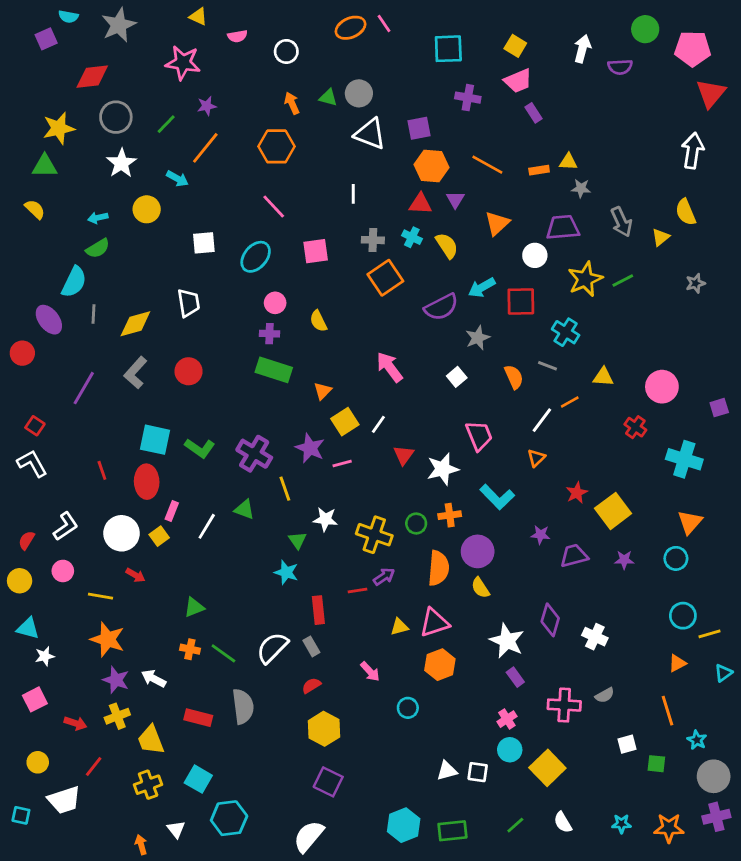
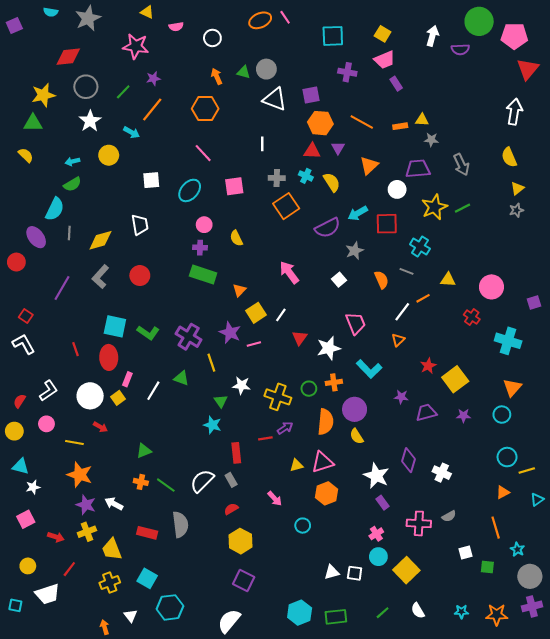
green circle: (645, 29) -> (479, 21), size x1.4
purple square: (46, 39) -> (14, 26), moved
yellow triangle: (661, 237) -> (517, 188), moved

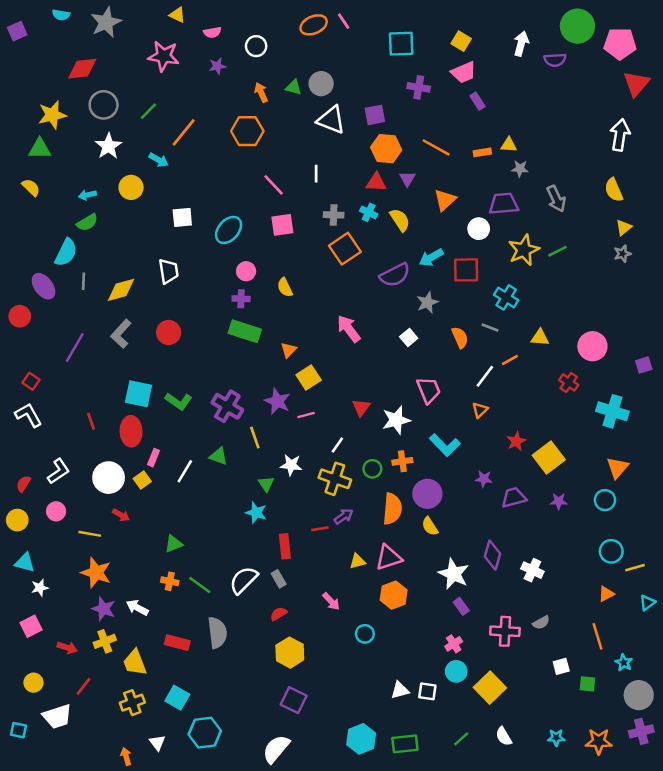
purple star: (153, 78) -> (217, 66), moved
pink line: (203, 153) -> (274, 185), moved
white line: (281, 315) -> (337, 445), moved

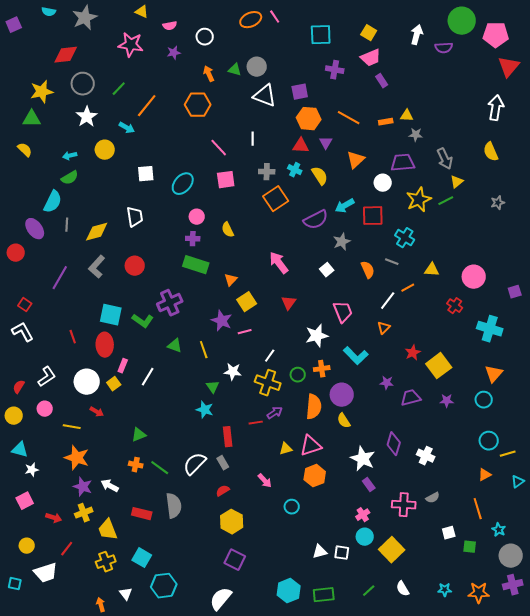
yellow triangle: (624, 227) -> (457, 182), moved
purple cross: (227, 406) -> (170, 303), moved, turned 35
red triangle: (361, 408) -> (289, 303), moved
green triangle: (219, 456) -> (175, 346), moved

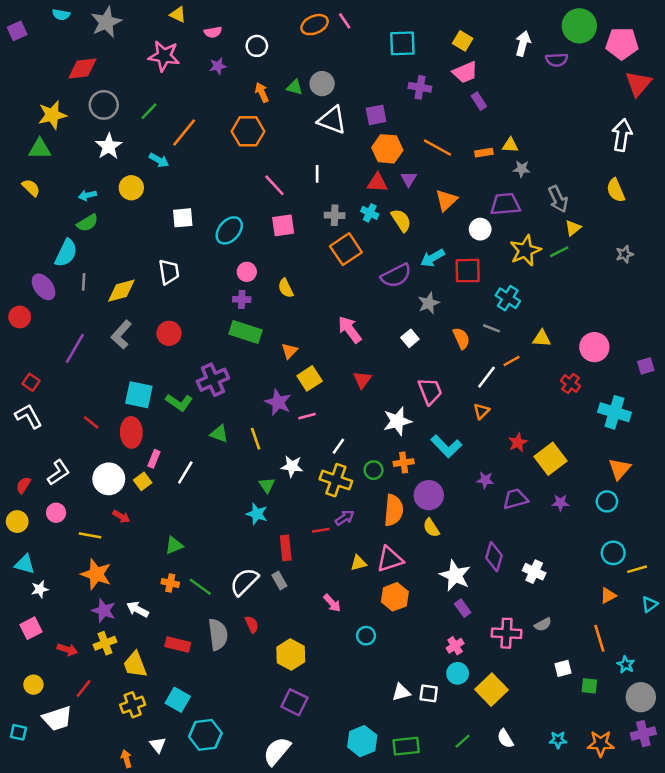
red line: (73, 337) -> (91, 422), turned -32
red semicircle: (223, 491) -> (252, 624), moved, turned 96

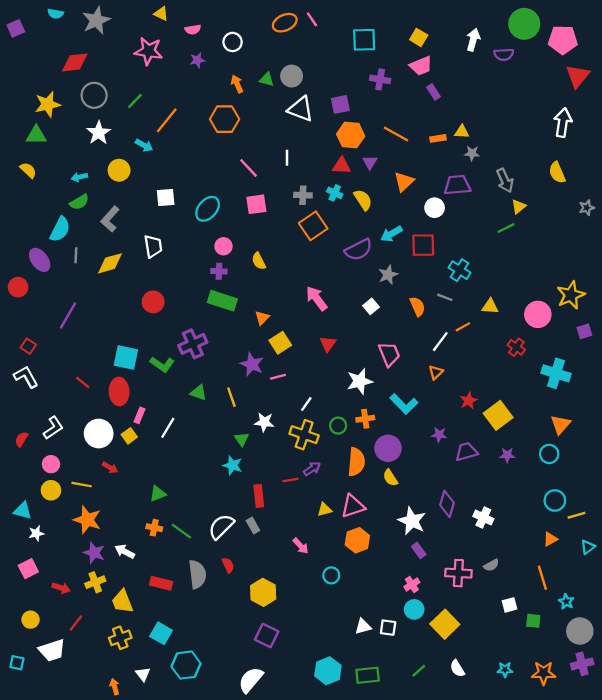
yellow star: (525, 250) -> (571, 295), moved
gray star: (624, 254) -> (587, 208), moved
gray L-shape: (121, 335) -> (110, 219), moved
yellow circle: (17, 522) -> (51, 490), moved

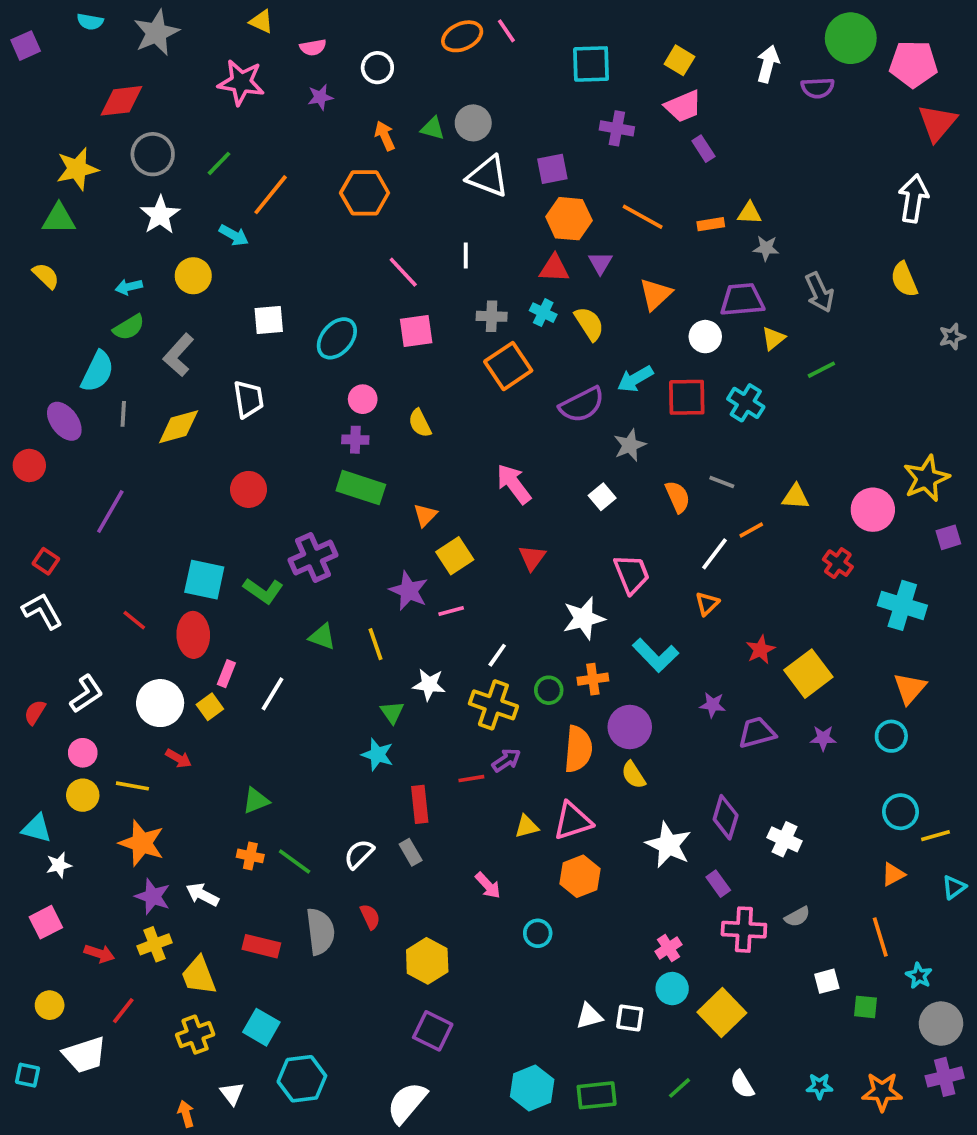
yellow triangle: (519, 207) -> (773, 338), moved
cyan cross: (460, 270) -> (746, 403), moved
white semicircle: (221, 527) -> (359, 854), size x0.7
purple rectangle: (419, 550) -> (718, 884), moved

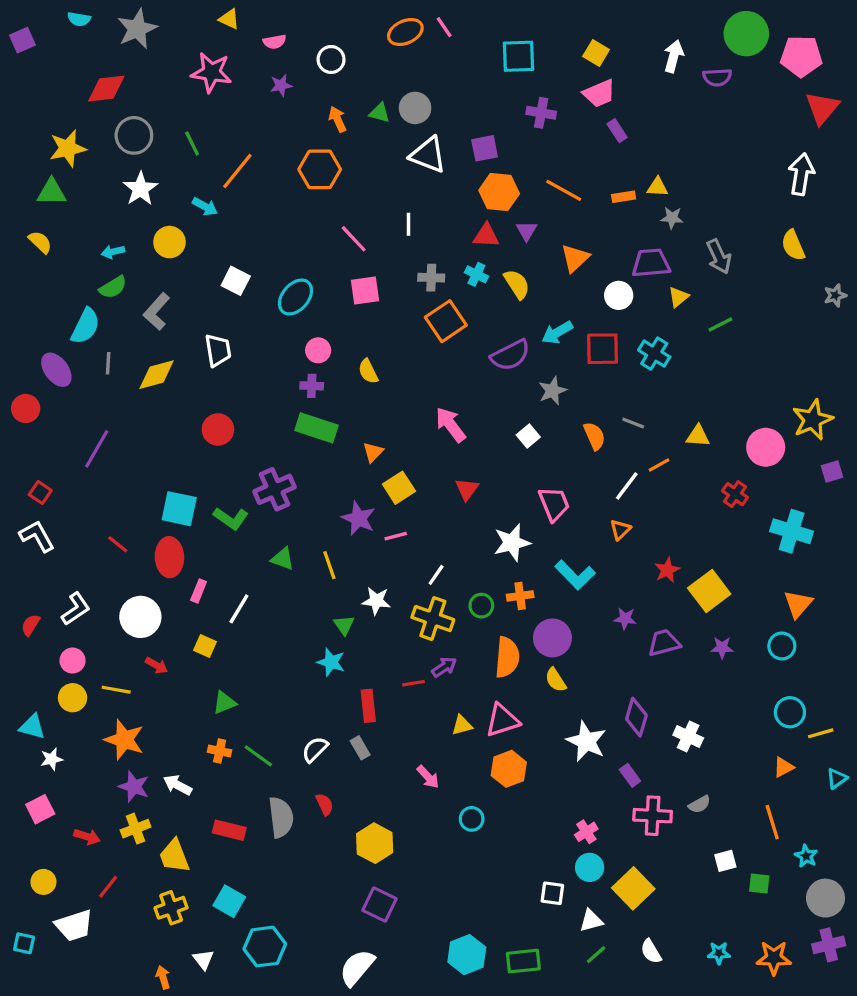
green line: (219, 163) -> (192, 143), turned -70
white square: (269, 320) -> (236, 281), turned 32
yellow square: (210, 707) -> (205, 646), moved, turned -30
white triangle: (589, 1016) -> (591, 921), moved

